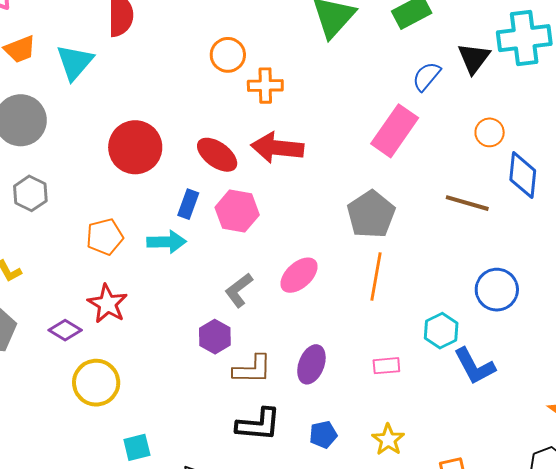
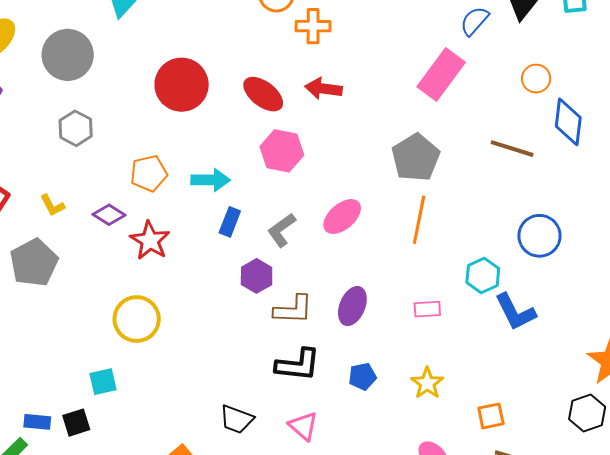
red arrow: (277, 148) -> (323, 89), size x0.7
blue rectangle: (188, 204) -> (230, 222), moved
purple diamond: (65, 330) -> (109, 215), moved
cyan square: (137, 447) -> (103, 382), moved

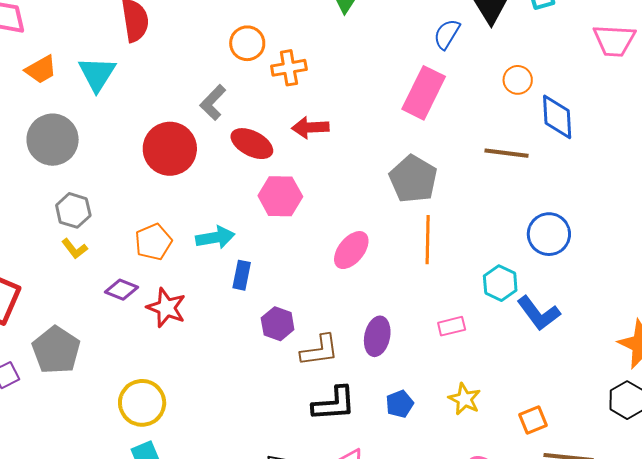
yellow L-shape: (52, 205) -> (75, 249), moved
gray L-shape: (282, 230) -> (213, 102), moved
yellow circle: (137, 319) -> (142, 403), moved

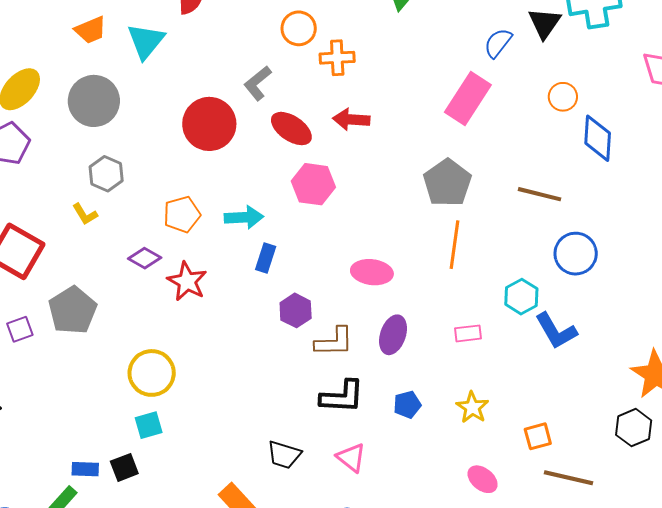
brown line: (507, 153) -> (540, 194), moved
yellow L-shape: (75, 249) -> (85, 214), moved
pink ellipse: (351, 250) -> (372, 272), moved, turned 51

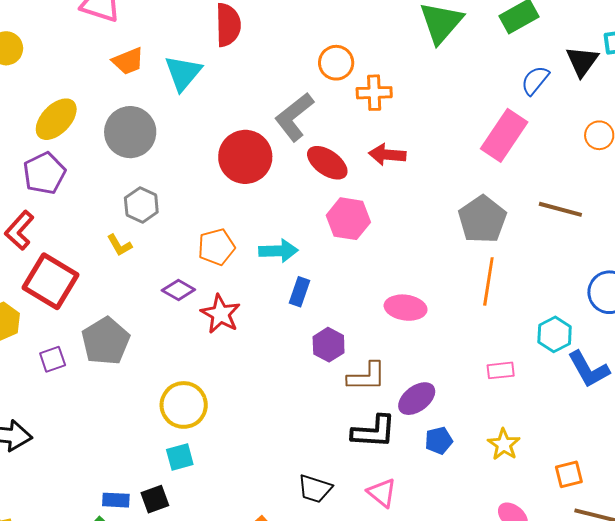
gray L-shape: (258, 83) -> (294, 117), size x1.4
brown line: (540, 194) -> (560, 209), moved
purple ellipse: (393, 335) -> (417, 399), moved, turned 33

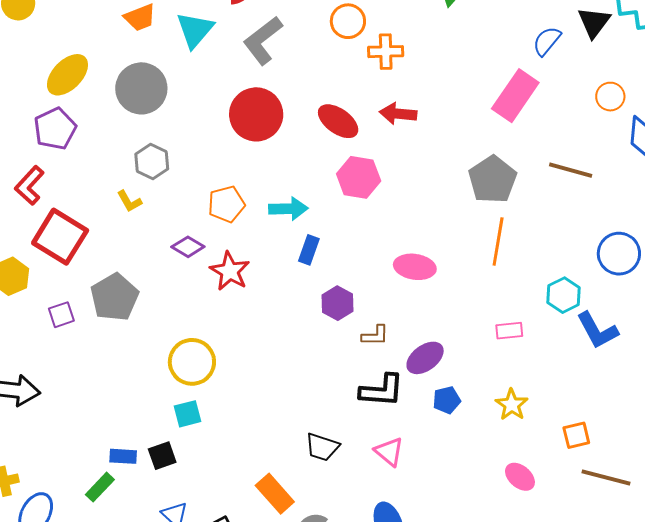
gray L-shape: (294, 117) -> (263, 40), moved
brown L-shape: (367, 377) -> (375, 335), size x0.7

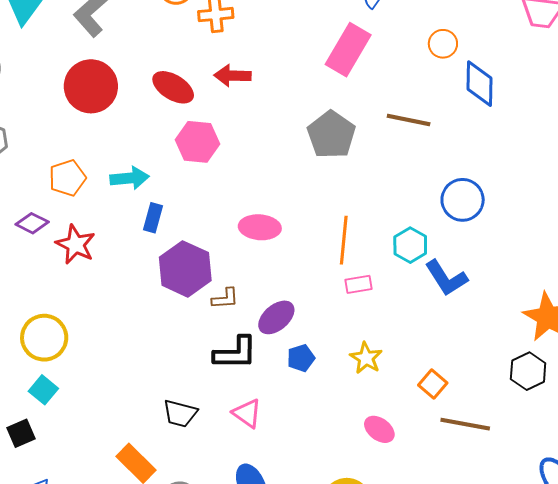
orange line: (498, 242) -> (344, 240), moved
purple hexagon: (337, 303) -> (185, 269), size x1.6
cyan square: (188, 414) -> (43, 390), turned -32
orange square: (576, 435) -> (433, 384), turned -32

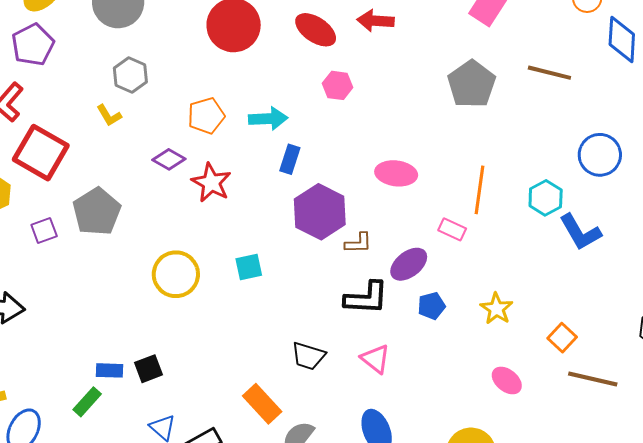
pink hexagon: (197, 142) -> (338, 85), size x0.7
pink rectangle: (358, 284) -> (452, 229), moved, turned 32
cyan square: (43, 390) -> (249, 267), moved, turned 36

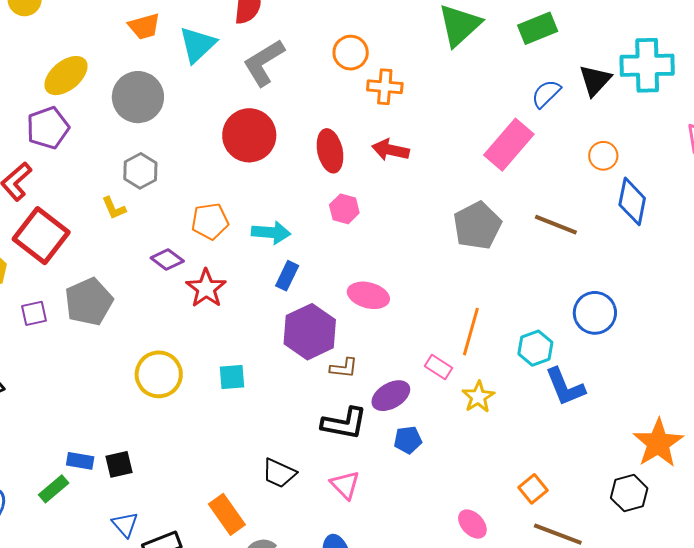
red ellipse: (316, 30) -> (330, 151), turned 36
pink ellipse: (396, 173) -> (368, 295), moved
yellow star: (497, 309) -> (478, 397), moved

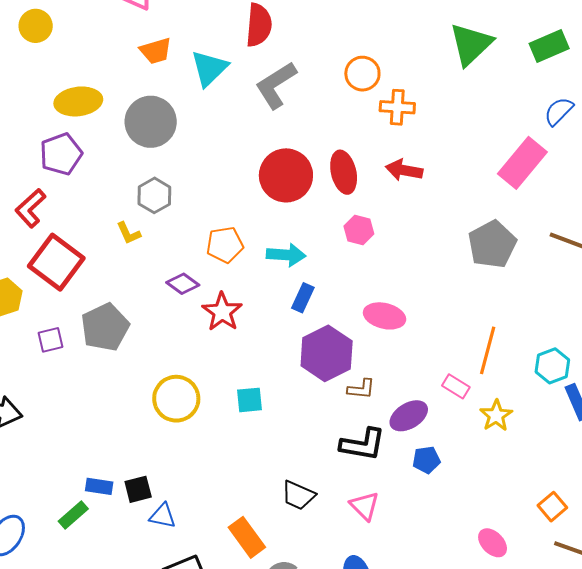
yellow ellipse: (66, 76) -> (78, 101), turned 33
red circle: (249, 135) -> (286, 175), moved
blue triangle: (125, 524) -> (163, 516), moved, turned -36

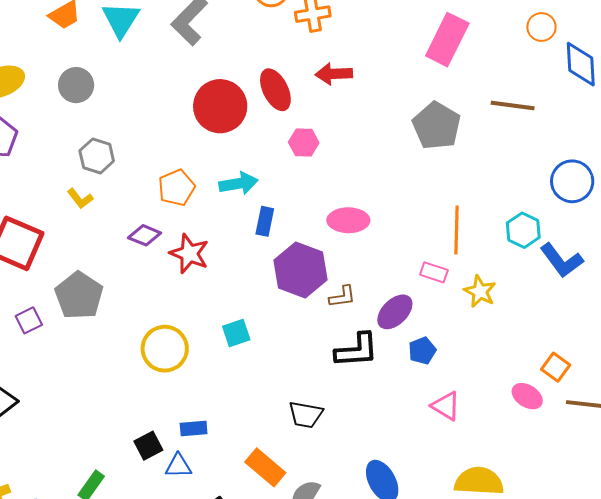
gray circle: (151, 122) -> (76, 85), size x0.7
blue rectangle: (99, 486) -> (194, 429), moved
pink triangle: (365, 506) -> (446, 406), moved
pink ellipse: (493, 543) -> (527, 396), moved

